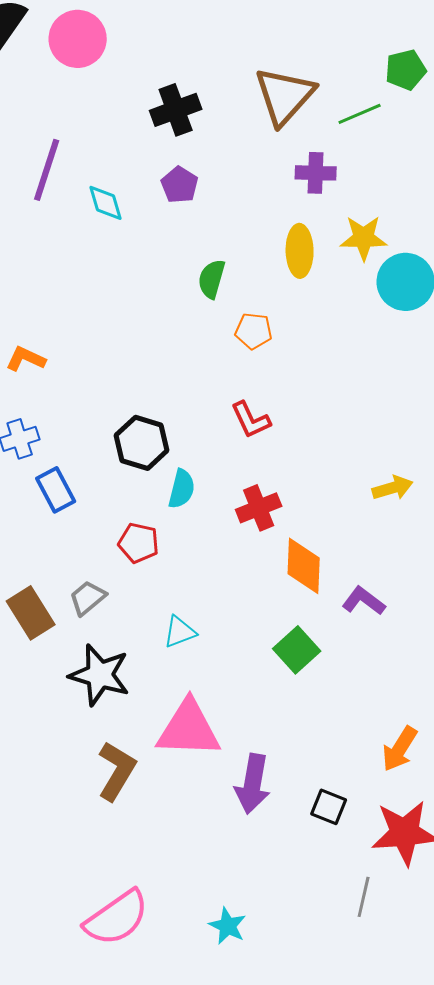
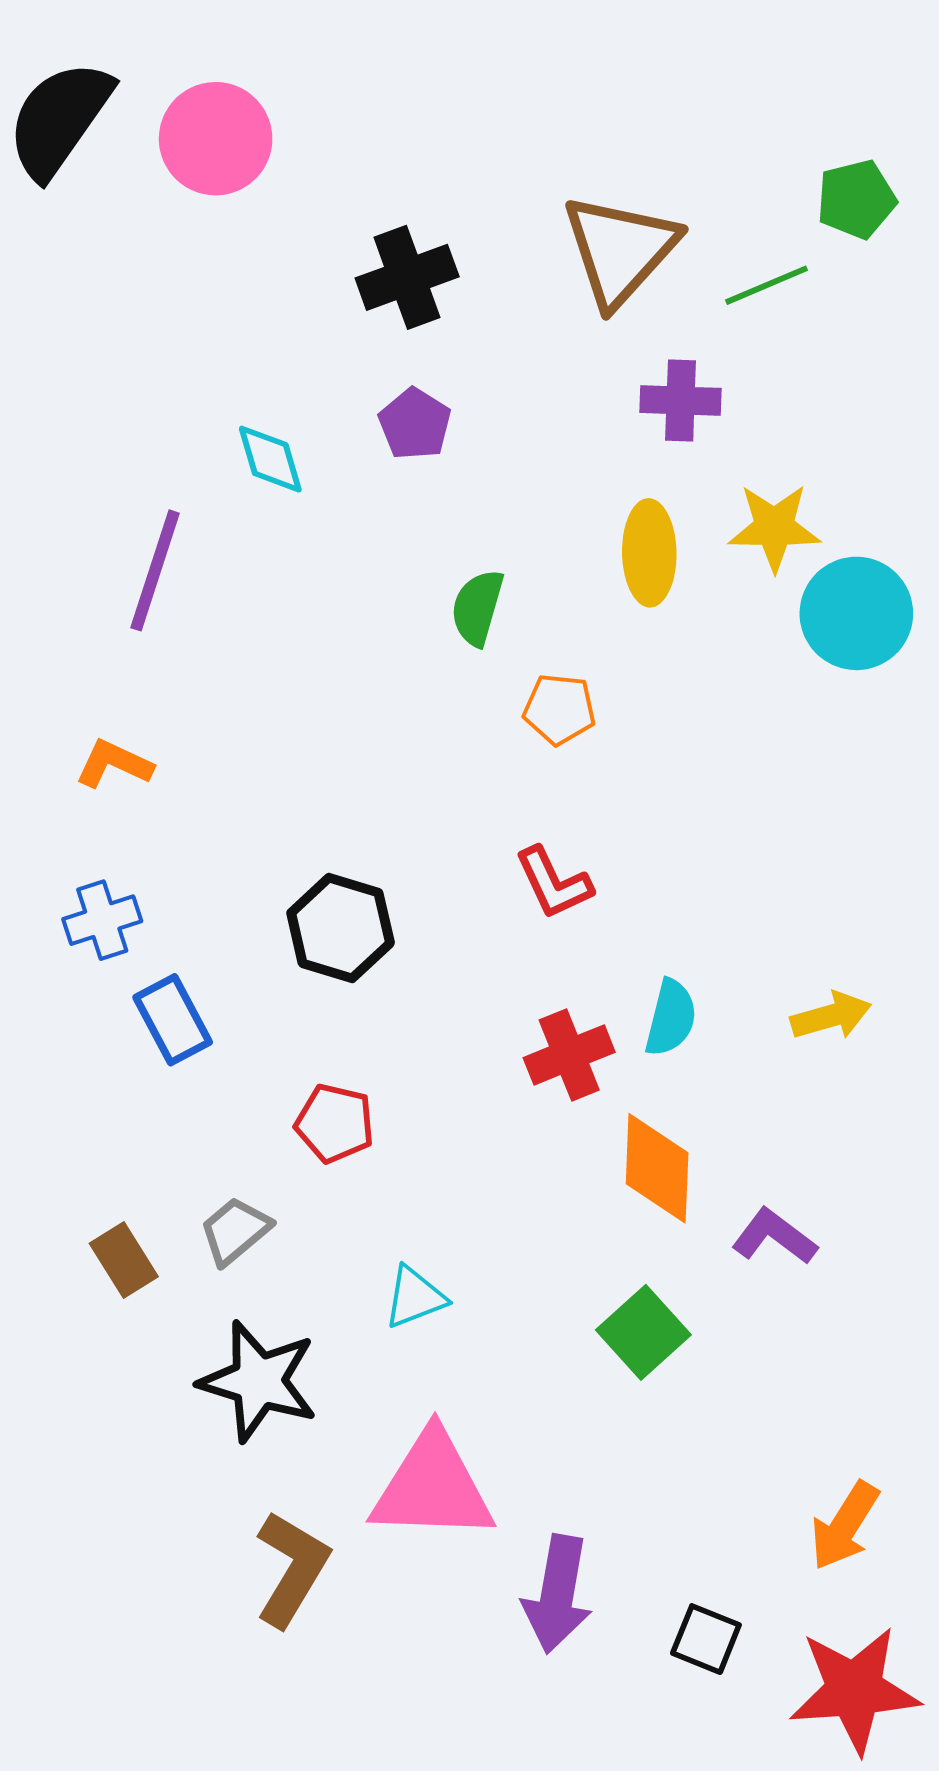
purple line: (47, 170) -> (155, 570), moved
cyan semicircle: (182, 489) -> (671, 1018), moved
brown rectangle: (31, 613) -> (124, 1260), size x0.7

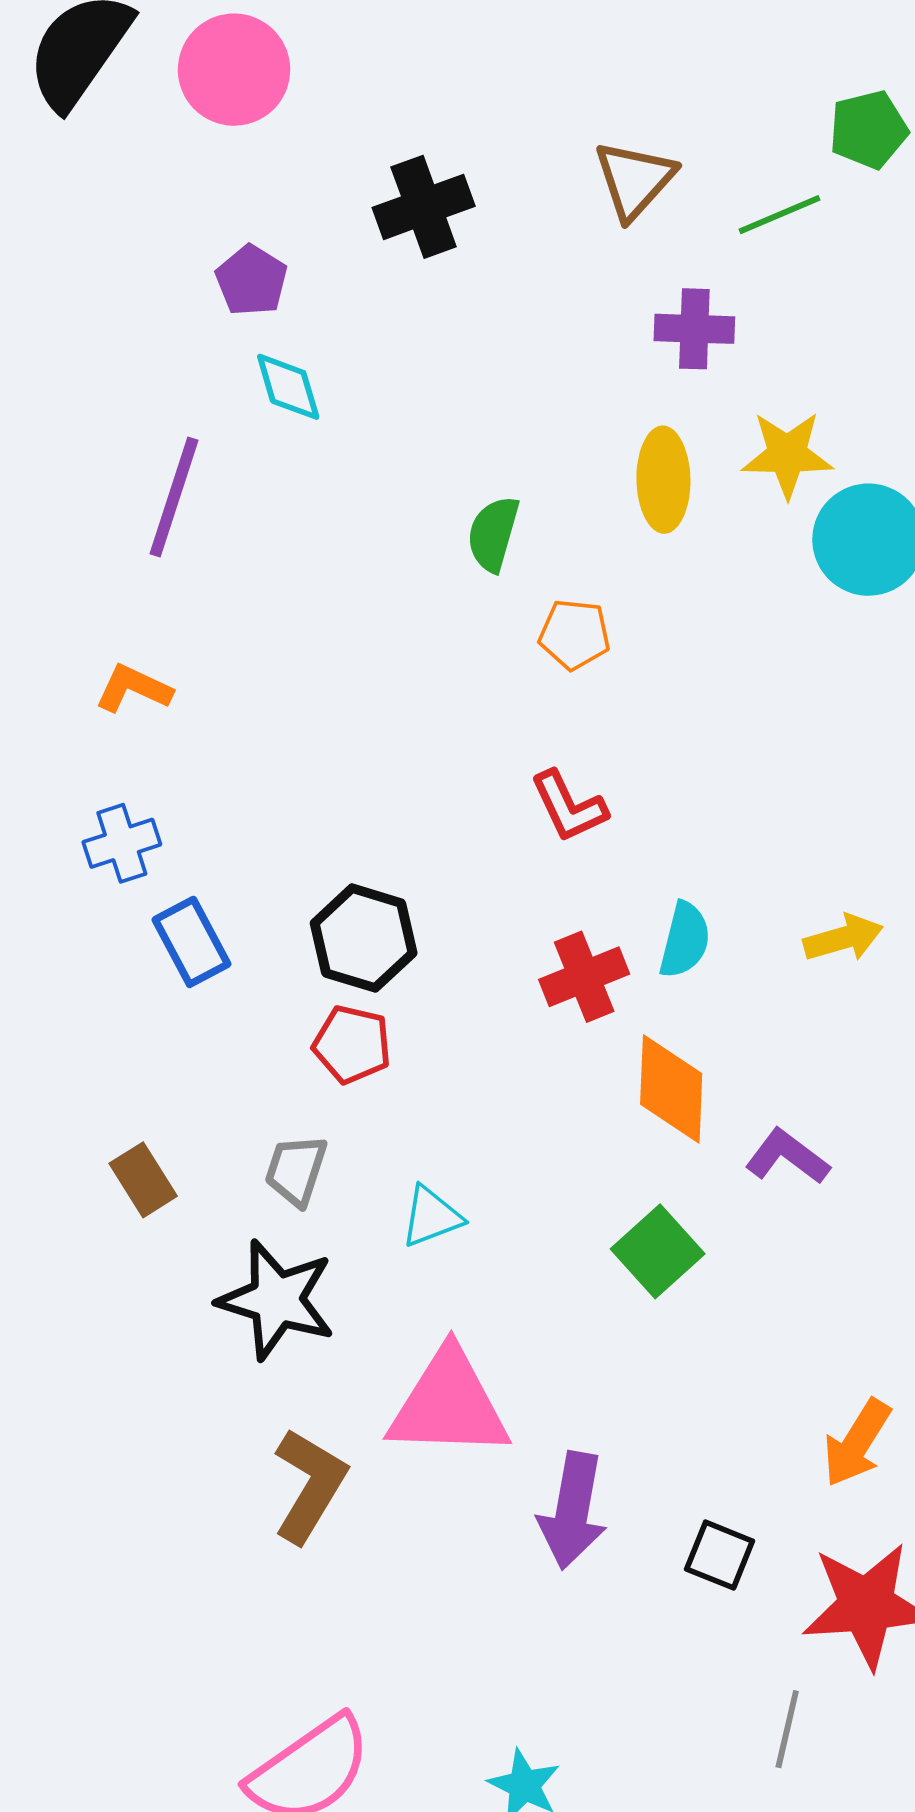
brown triangle: (620, 250) -> (634, 180), size x0.7
purple pentagon: (415, 424) -> (251, 280), moved
black hexagon: (341, 928) -> (364, 938), moved
gray trapezoid: (235, 1231) -> (296, 1170), moved, turned -32

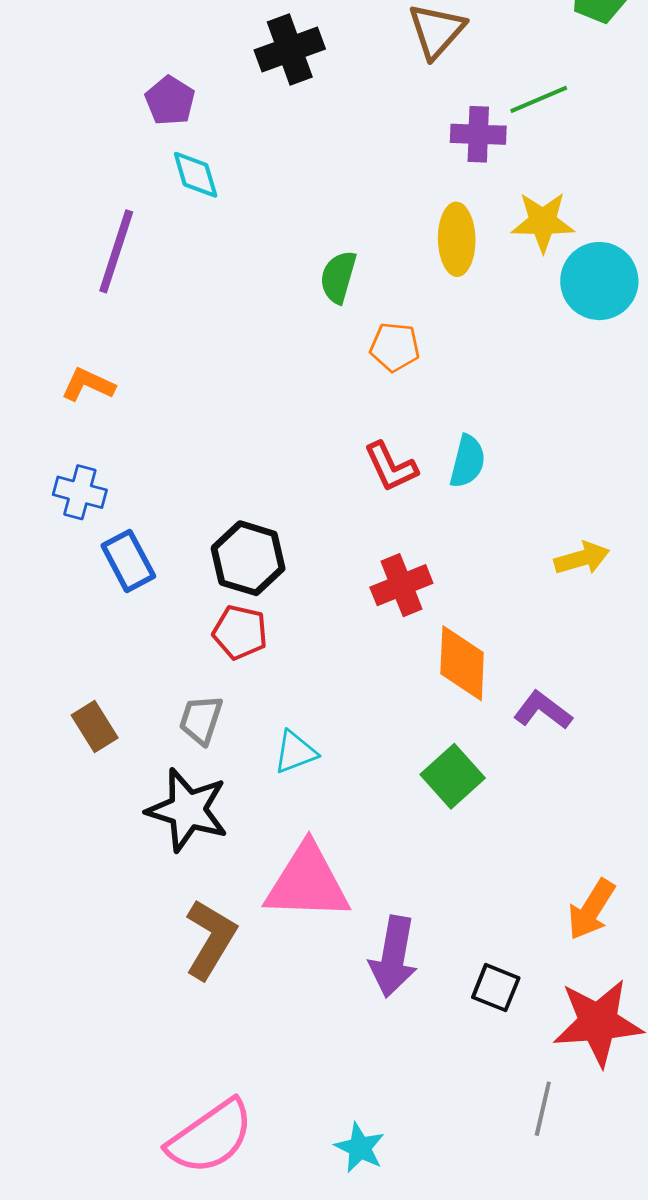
green line: (779, 215) -> (539, 99), moved
blue cross: (122, 843) -> (80, 492), turned 33
cyan semicircle: (685, 940) -> (467, 461), moved

